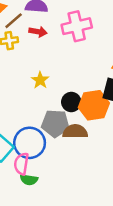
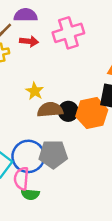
gray pentagon: (55, 123) -> (53, 154), moved
brown semicircle: (75, 132) -> (50, 110), moved

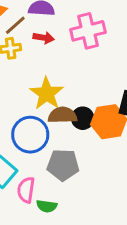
yellow star: (35, 91) -> (47, 93), size x1.6
blue circle: (28, 156) -> (30, 135), moved
green semicircle: (30, 194) -> (47, 206), moved

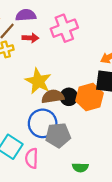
blue circle: (30, 135) -> (43, 123), moved
green semicircle: (47, 206) -> (80, 167), moved

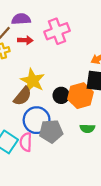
brown semicircle: (53, 96) -> (23, 96), moved, turned 138
pink semicircle: (32, 158) -> (26, 142), moved
green semicircle: (80, 167) -> (87, 128), moved

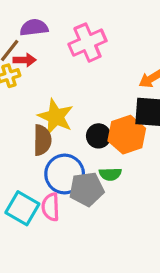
red arrow: (25, 40) -> (25, 60), moved
brown semicircle: (23, 96) -> (42, 140), turned -36
green semicircle: (87, 128) -> (110, 174), moved

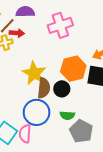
orange hexagon: (127, 135) -> (73, 69), moved
brown semicircle: (42, 140) -> (44, 88), moved
gray pentagon: (87, 189) -> (81, 131), moved, turned 30

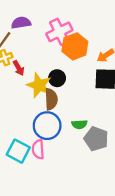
red arrow: (17, 33) -> (19, 68), moved, turned 64
orange hexagon: (73, 69) -> (75, 46), moved
black circle: (62, 89) -> (57, 78), moved

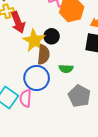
red arrow: (19, 68) -> (18, 22), size x1.5
green semicircle: (79, 124) -> (66, 69), moved

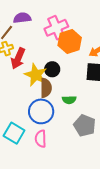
red arrow: (18, 22) -> (18, 58), turned 50
pink semicircle: (26, 98) -> (41, 139), moved

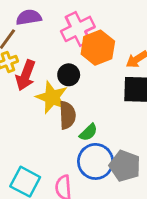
black circle: (52, 69) -> (69, 75), moved
green semicircle: (69, 100) -> (88, 132), moved, turned -40
blue circle: (41, 111) -> (96, 161), moved

